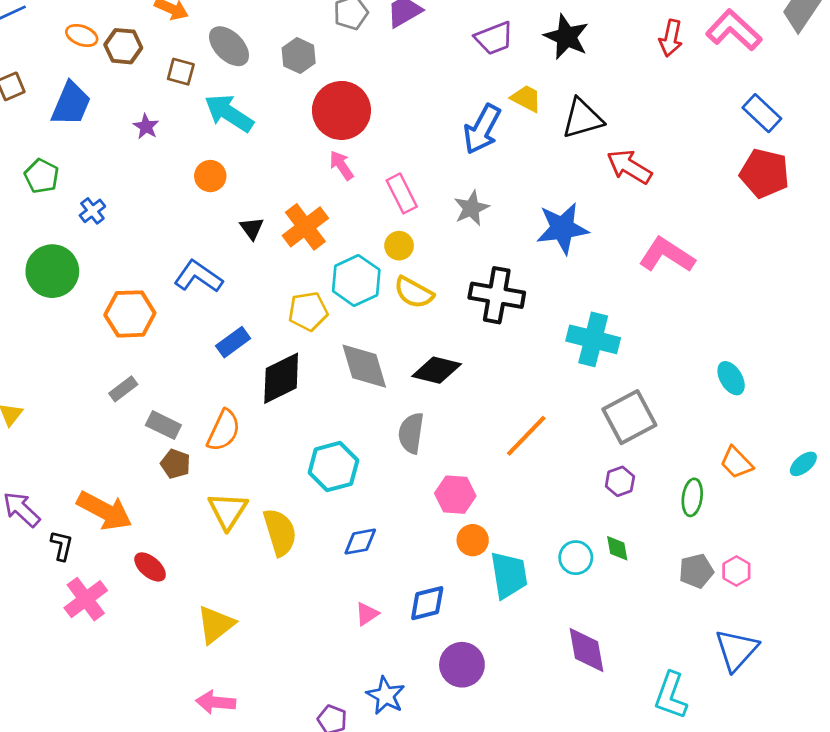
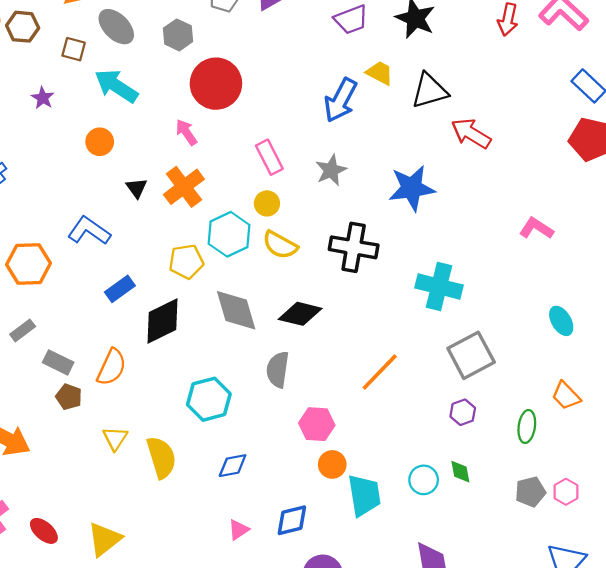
pink arrow: (341, 165) -> (186, 132), moved
pink L-shape: (667, 255) -> (536, 228), moved, size x0.7
yellow triangle: (228, 511) -> (115, 438), size x0.7
red ellipse: (150, 567) -> (44, 531), moved

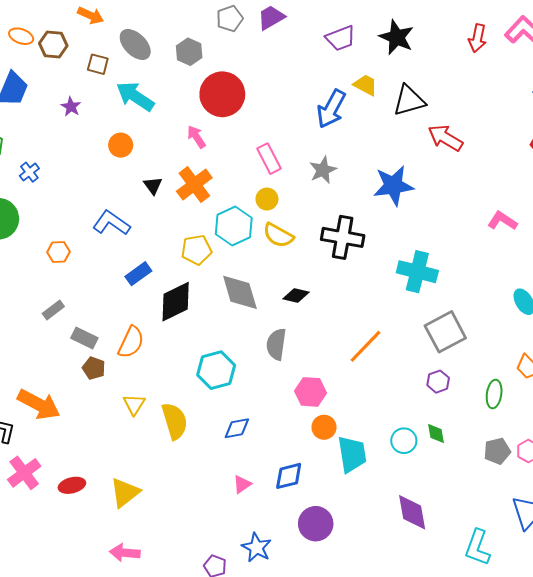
orange hexagon: (28, 264) -> (58, 252), size x0.6
black diamond: (300, 314) -> (296, 295), size x0.7
red ellipse: (44, 531) -> (72, 485), turned -55

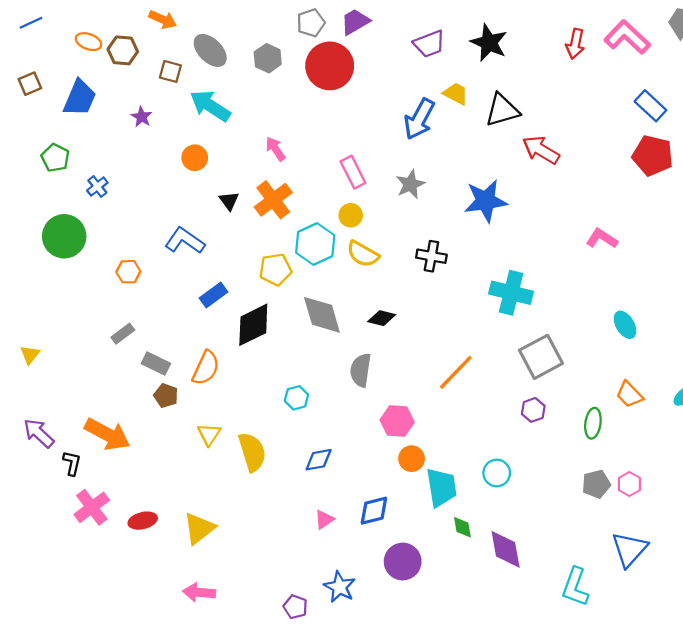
red circle: (222, 94) -> (330, 66), moved
black cross: (343, 237) -> (431, 256), size x0.7
cyan hexagon: (216, 370) -> (296, 398), size x0.6
green diamond: (436, 433) -> (462, 527), moved

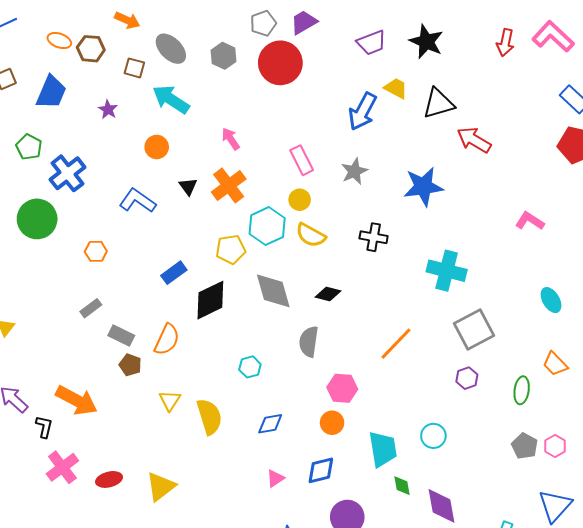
blue cross: (97, 187) -> (67, 173), size x1.8
blue L-shape: (185, 241) -> (137, 201), moved
orange circle: (412, 459) -> (332, 423), moved
gray pentagon: (596, 484) -> (525, 446), turned -30

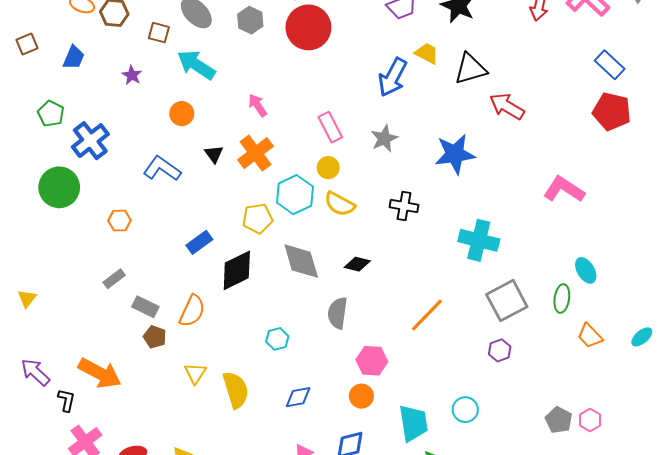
blue trapezoid: (51, 92) -> (74, 58), size x0.7
pink L-shape: (530, 221) -> (564, 189), size x1.4
green ellipse: (522, 390) -> (562, 298), moved

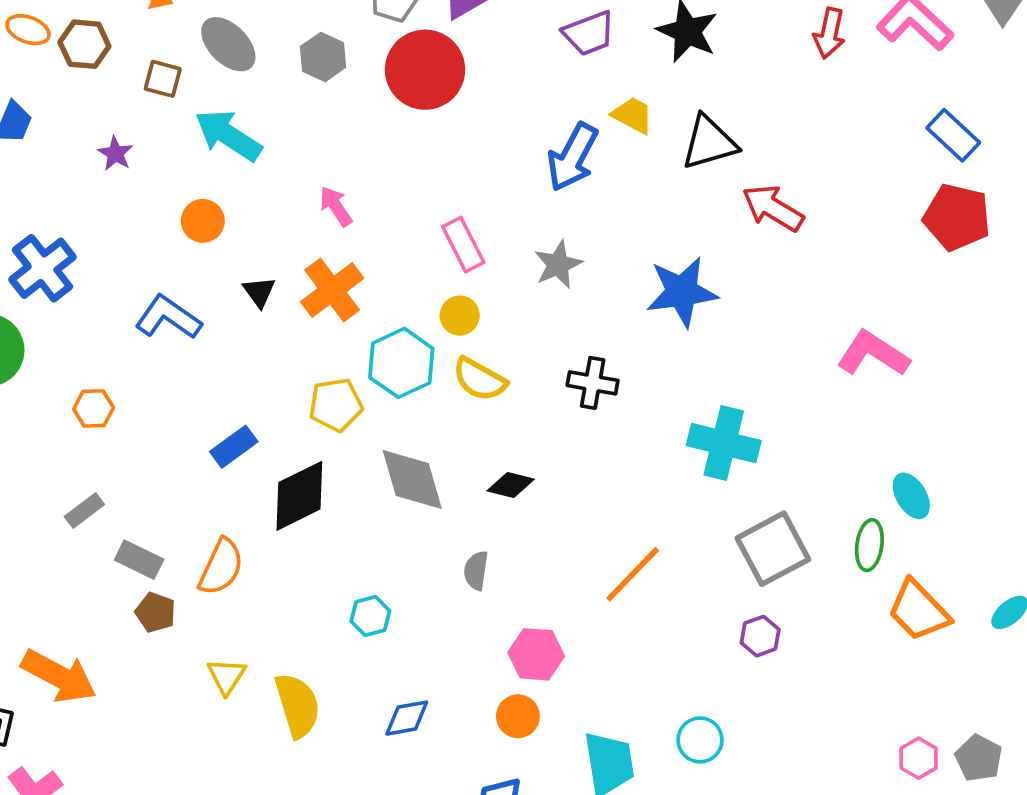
gray semicircle: (338, 313) -> (476, 571), size x0.7
orange trapezoid: (590, 336) -> (919, 611), size x1.4
gray pentagon: (559, 420) -> (979, 758), moved

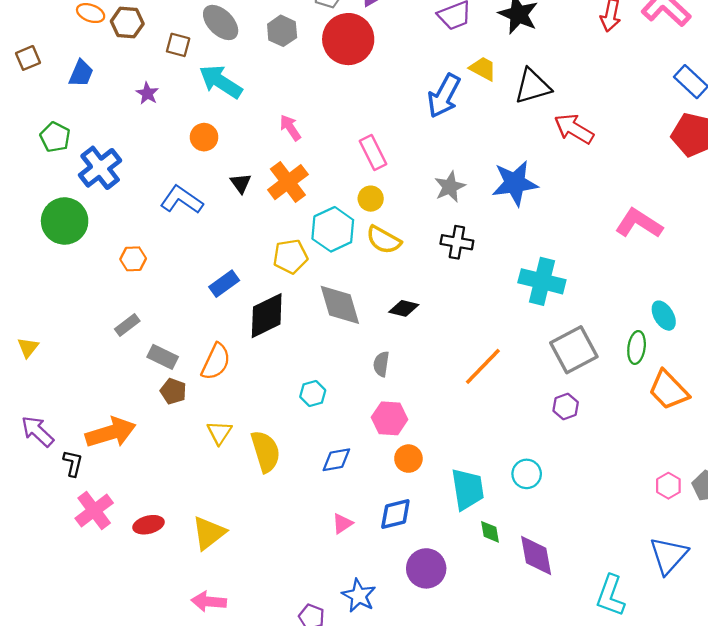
gray star: (558, 265) -> (450, 187), moved
pink hexagon: (536, 654) -> (390, 418), moved
orange arrow: (59, 676) -> (111, 433), turned -45

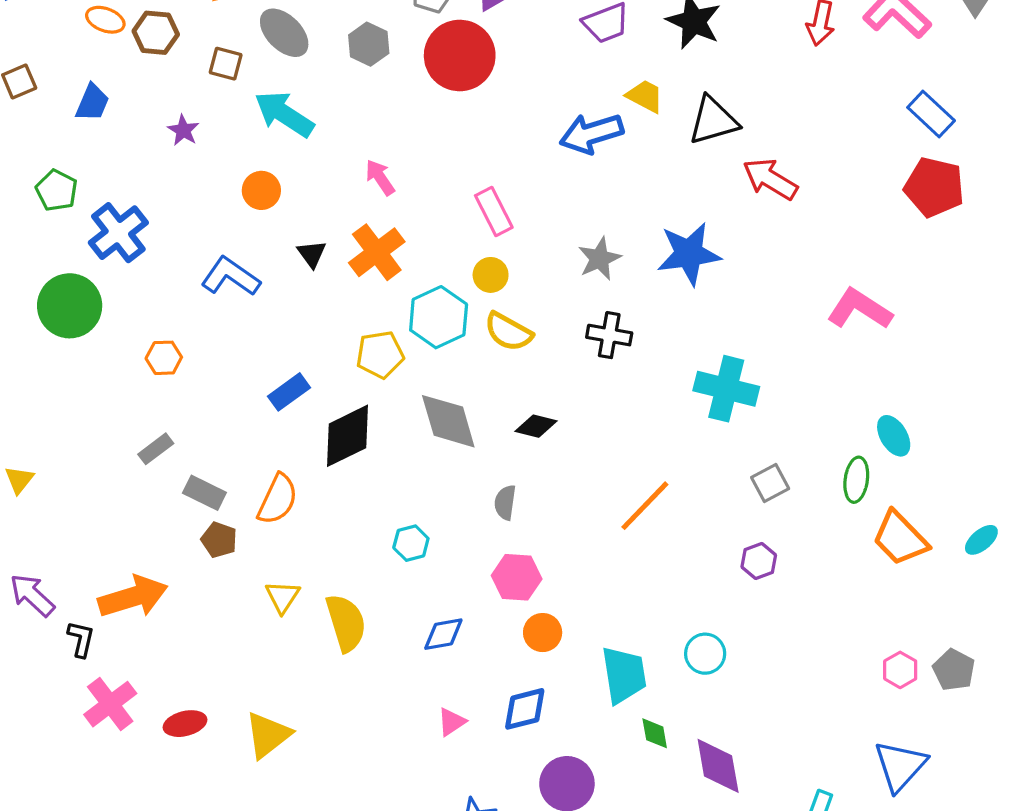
blue arrow: (444, 96) -> (591, 134), turned 45
gray square: (574, 350) -> (770, 483), size x0.6

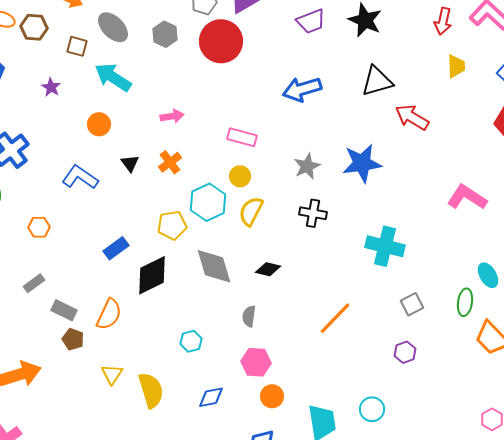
yellow trapezoid: (645, 96) -> (456, 66), moved, turned 60
pink arrow: (380, 177) -> (172, 116), turned 115
pink rectangle: (494, 212) -> (242, 137), turned -48
orange cross: (377, 252) -> (170, 162), size x0.7
yellow semicircle: (508, 332) -> (251, 211), turned 88

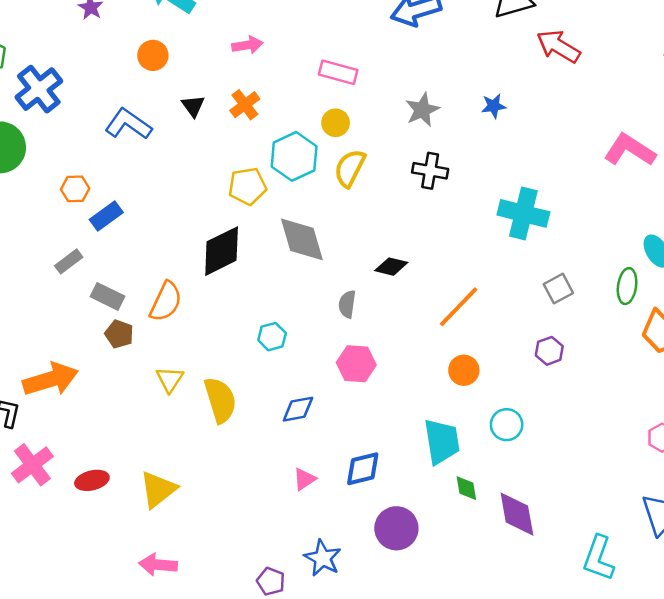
blue star: (362, 163) -> (494, 106), size x0.5
blue rectangle: (116, 248) -> (106, 216), moved
black diamond: (268, 269) -> (391, 267), moved
orange circle: (272, 396) -> (464, 370), moved

